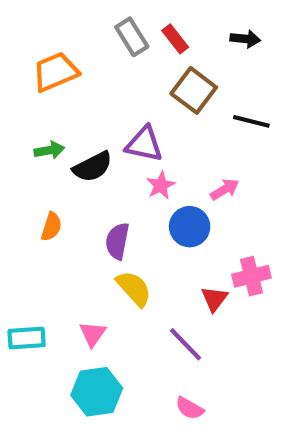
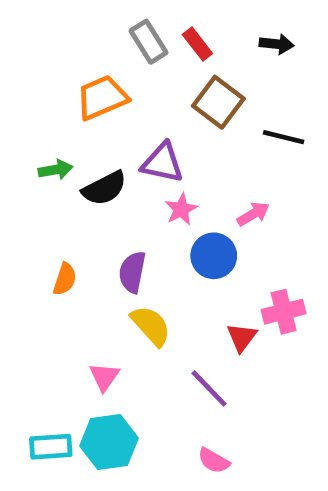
orange trapezoid: (55, 72) -> (102, 98), moved
orange semicircle: (51, 227) -> (65, 279), moved
cyan rectangle: (27, 338) -> (51, 447), moved

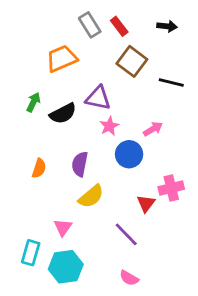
green arrow: (55, 170) -> (33, 102), turned -54
yellow semicircle: (151, 326) -> (91, 196), turned 92
cyan rectangle: (51, 447) -> (31, 253), moved, turned -70

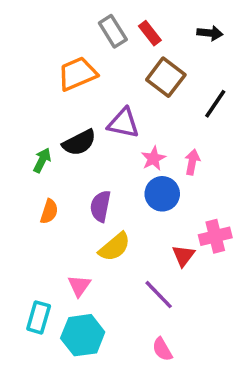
black line: (171, 83) -> (215, 104), turned -70
green arrow: (33, 102) -> (42, 160), moved
pink star: (109, 126) -> (153, 158), moved
pink arrow: (153, 129) -> (192, 162), turned -48
pink semicircle: (129, 278) -> (162, 349), turned 30

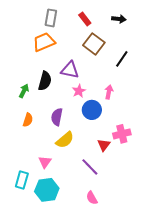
gray rectangle: (113, 31) -> (51, 18), moved, turned 42
black semicircle: (79, 143) -> (45, 81), turned -48
pink star: (153, 158) -> (79, 91), moved

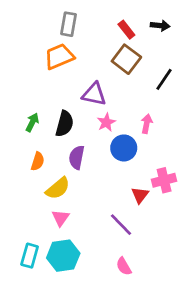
red rectangle: (85, 19) -> (126, 30), moved
black semicircle: (45, 81) -> (65, 124), moved
yellow semicircle: (65, 140) -> (58, 188), moved
cyan rectangle: (22, 180) -> (30, 256), moved

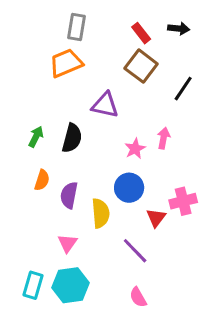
pink star: (106, 122) -> (135, 149), moved
blue circle: (124, 148) -> (129, 188), moved
purple semicircle: (77, 157) -> (69, 195), moved
yellow semicircle: (58, 188) -> (101, 213), moved, turned -55

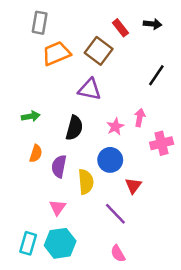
gray rectangle: (77, 27) -> (40, 23), moved
brown square: (141, 66) -> (99, 51), moved
green arrow: (36, 137) -> (31, 116), turned 54
black semicircle: (72, 138) -> (74, 128), moved
pink cross: (183, 201) -> (162, 143), moved

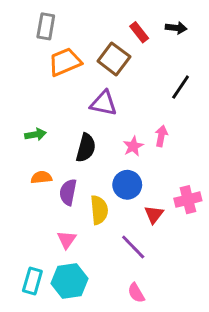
pink cross: (162, 143) -> (188, 200), moved
orange semicircle: (36, 154) -> (41, 177), turned -114

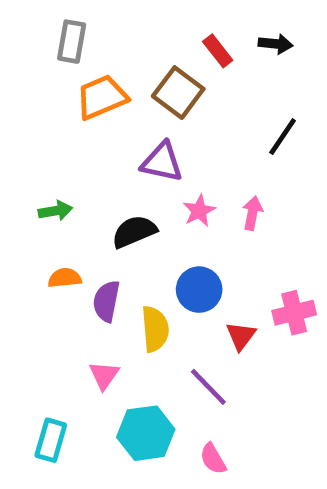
pink star: (133, 146) -> (199, 211), moved
black semicircle: (86, 148) -> (134, 232), turned -128
cyan hexagon: (69, 281) -> (146, 433), moved

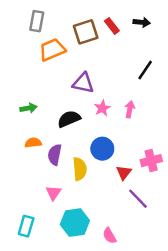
brown square: (178, 93) -> (86, 32), moved, turned 35
purple line: (208, 387) -> (138, 199), moved

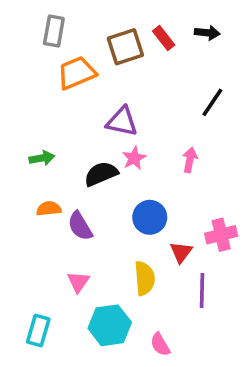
pink star: (102, 108) -> (134, 158), moved
purple semicircle: (55, 155) -> (80, 226), turned -42
yellow semicircle: (80, 169) -> (145, 278), moved
purple line: (138, 199) -> (202, 290), turned 45

